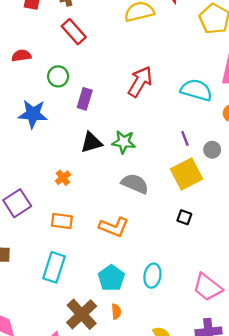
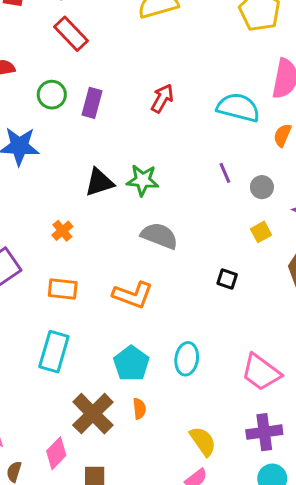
red arrow: (140, 82) -> (162, 98), size x0.7
purple rectangle: (85, 99) -> (92, 103), moved
yellow square: (186, 174) -> (261, 232), moved, size x0.5

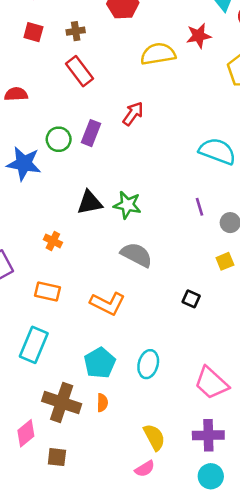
green circle: (52, 95) -> (59, 139), moved
red arrow: (162, 98) -> (133, 114), moved
orange cross: (62, 231) -> (53, 241), turned -30
brown cross: (93, 414) -> (62, 402), turned -33

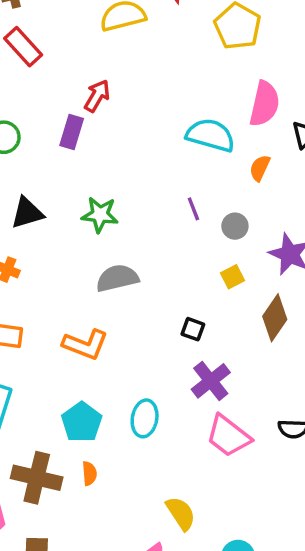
purple rectangle: (91, 133) -> (72, 132), moved
black triangle: (90, 203) -> (27, 213), moved
gray semicircle: (137, 255) -> (117, 278), turned -36
purple cross: (208, 435) -> (211, 381), moved, turned -32
yellow semicircle: (154, 437) -> (181, 513), moved

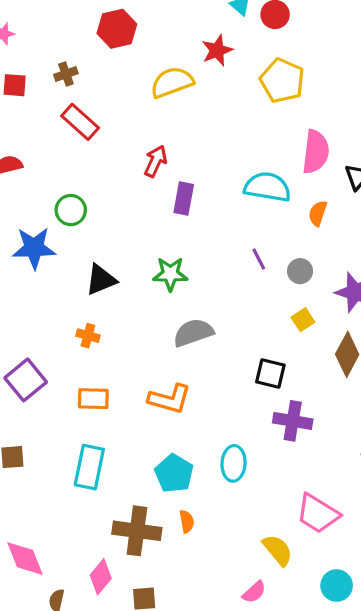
purple rectangle: (72, 132) -> (184, 198), moved
black square: (193, 329) -> (270, 374), size x1.4
purple cross: (211, 381) -> (293, 421), turned -36
pink trapezoid: (228, 436) -> (318, 514), moved

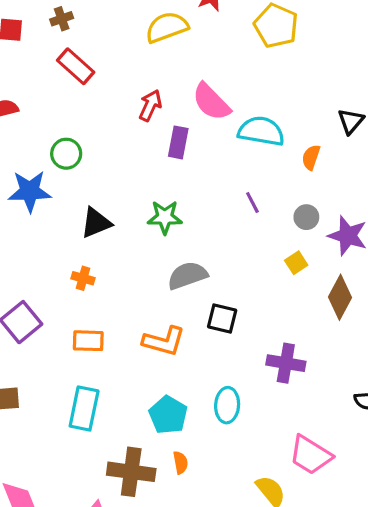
pink semicircle: (316, 152) -> (211, 102), moved, turned 129
gray circle: (300, 271) -> (306, 217), moved
black square: (270, 374) -> (222, 319), moved

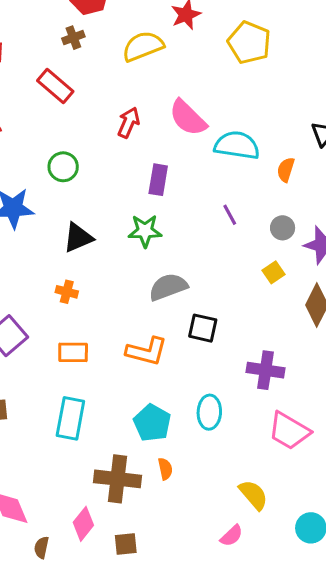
brown cross: (62, 19) -> (73, 38), moved
purple rectangle: (178, 142) -> (158, 180), moved
green circle: (66, 154) -> (63, 167), moved
pink trapezoid: (310, 455) -> (289, 431), moved

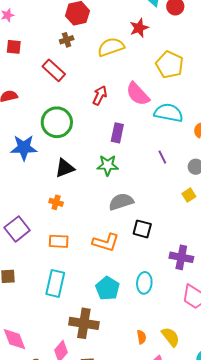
yellow pentagon: (249, 43) -> (170, 65), moved
green circle: (63, 167) -> (57, 122), size x1.6
orange semicircle: (165, 469) -> (142, 337), moved

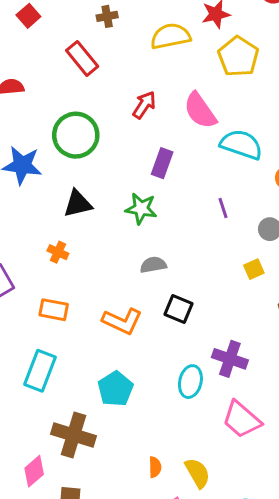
red square: (14, 47) -> (28, 16), turned 35
yellow pentagon: (170, 65) -> (238, 56), moved
gray semicircle: (121, 202) -> (153, 265), size x0.7
cyan ellipse: (144, 283) -> (190, 382), moved

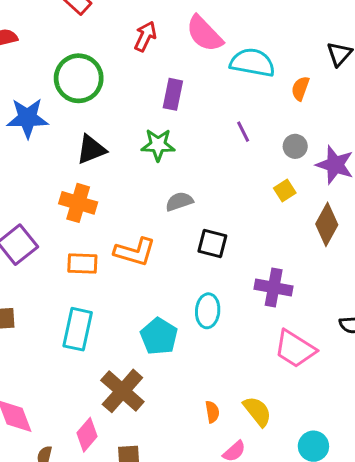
orange cross: (58, 252) -> (78, 203), size x1.6
orange L-shape: (122, 321) -> (135, 252), moved
cyan ellipse: (190, 382) -> (208, 311), moved
brown cross: (74, 435) -> (122, 391), turned 33

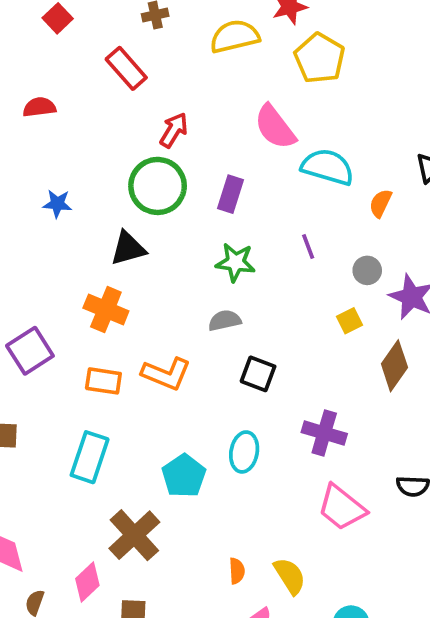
red arrow: (145, 36) -> (174, 130), moved
green circle: (79, 78) -> (158, 186), moved
blue star: (28, 118) -> (57, 204), size x0.6
green star: (158, 145) -> (235, 262), moved

